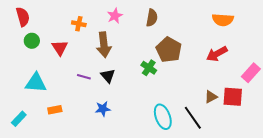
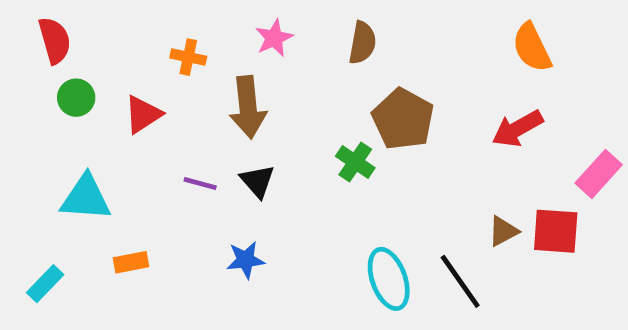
orange semicircle: (223, 20) -> (532, 48), turned 60
red triangle: (60, 48) -> (143, 114), turned 30

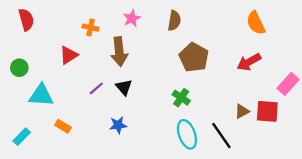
green circle: (76, 98) -> (19, 68), moved
green cross: (355, 162) -> (181, 98), moved
purple line: (200, 183) -> (96, 88), turned -56
orange rectangle: (131, 262) -> (63, 126), turned 42

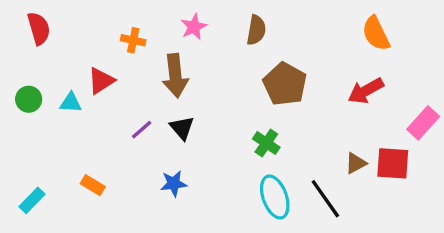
cyan triangle: (41, 95) -> (71, 103), moved, size x0.6

